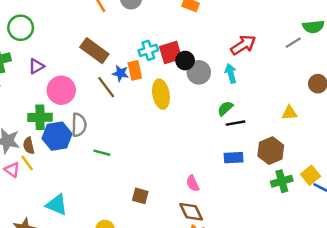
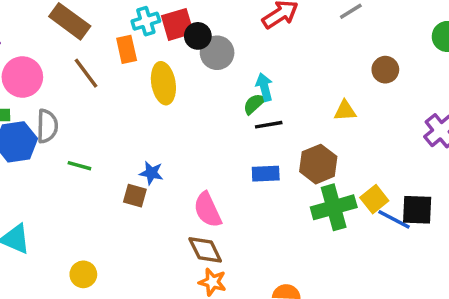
blue star: (120, 73) -> (151, 173), moved
cyan arrow: (231, 73) -> (264, 87), moved
green cross: (282, 181) -> (334, 207), size x1.4
pink semicircle: (193, 183) -> (208, 210), size x1.5
brown square: (140, 196) -> (135, 196), moved

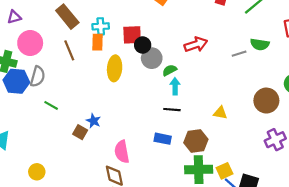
cyan cross: (146, 21) -> (101, 26), moved
brown circle: (385, 70) -> (266, 101), moved, size x1.5
green semicircle: (254, 104) -> (170, 70), moved

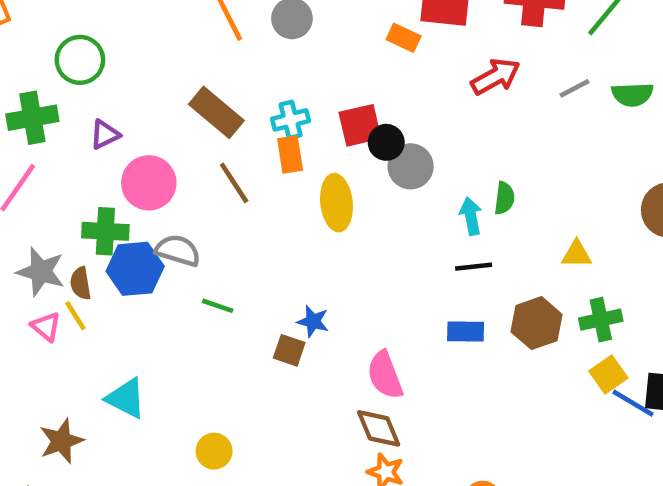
red arrow: (196, 45) -> (496, 77), moved
gray line: (239, 54) -> (574, 88), moved
green semicircle: (170, 70) -> (504, 198), moved, turned 136
gray semicircle: (38, 77) -> (178, 250), turned -78
green cross: (199, 170) -> (601, 320), moved, size x0.7

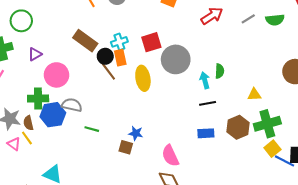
black circle: (386, 142) -> (105, 56), moved
gray circle: (411, 166) -> (176, 59), size x1.4
brown line: (234, 183) -> (108, 71), moved
green cross: (601, 320) -> (267, 124), size x1.4

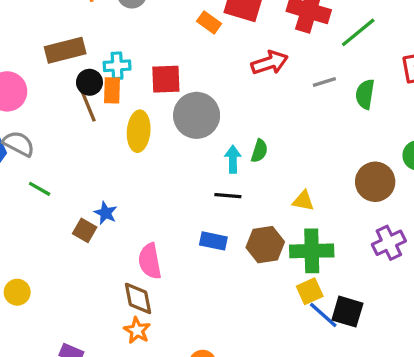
green semicircle: (275, 20) -> (365, 94), turned 90
brown rectangle: (85, 41) -> (65, 50), turned -65

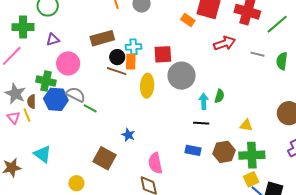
gray line: (324, 82) -> (257, 54), turned 32
brown line: (88, 106) -> (117, 71), turned -48
green line: (40, 189) -> (90, 108), moved
brown square: (85, 230) -> (104, 158), moved, size x1.6

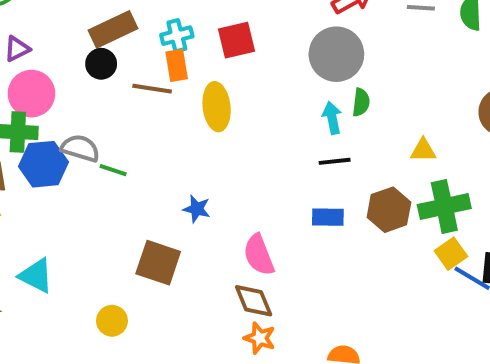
black circle: (117, 57) -> (101, 64), moved
pink circle: (68, 63) -> (31, 94), moved
gray circle: (182, 76) -> (336, 54), moved

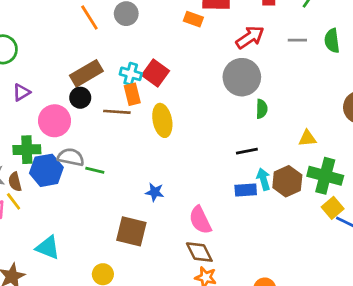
cyan cross: (177, 36) -> (131, 74), turned 35
red square: (237, 40) -> (156, 73), moved, turned -36
pink circle: (31, 94) -> (55, 121), moved
cyan arrow: (332, 118) -> (263, 179), moved
green cross: (444, 206) -> (325, 176), turned 32

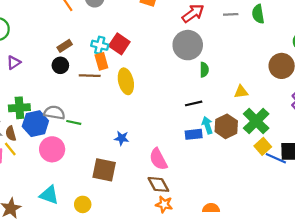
brown rectangle: (86, 73) -> (65, 46), size x0.6
pink circle: (55, 121) -> (52, 149), moved
green cross: (325, 176) -> (256, 121), turned 32
cyan triangle: (48, 248) -> (49, 195), moved

